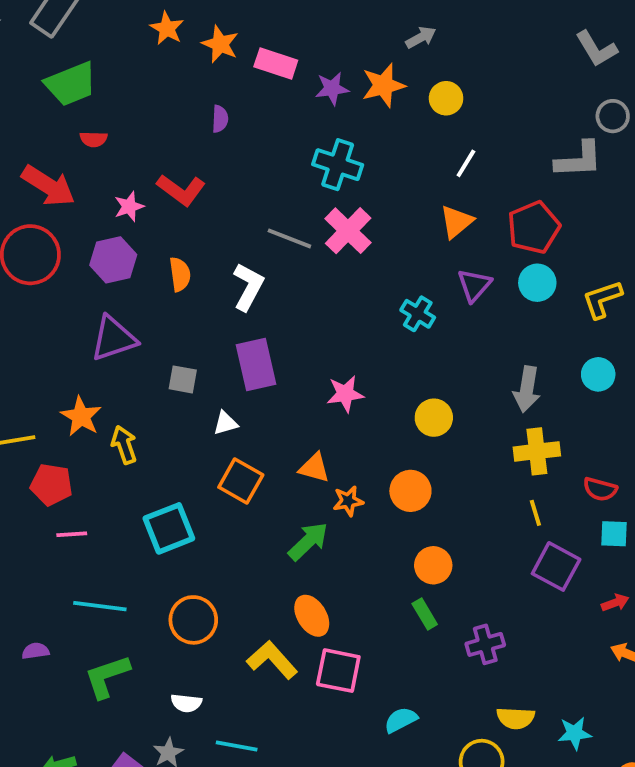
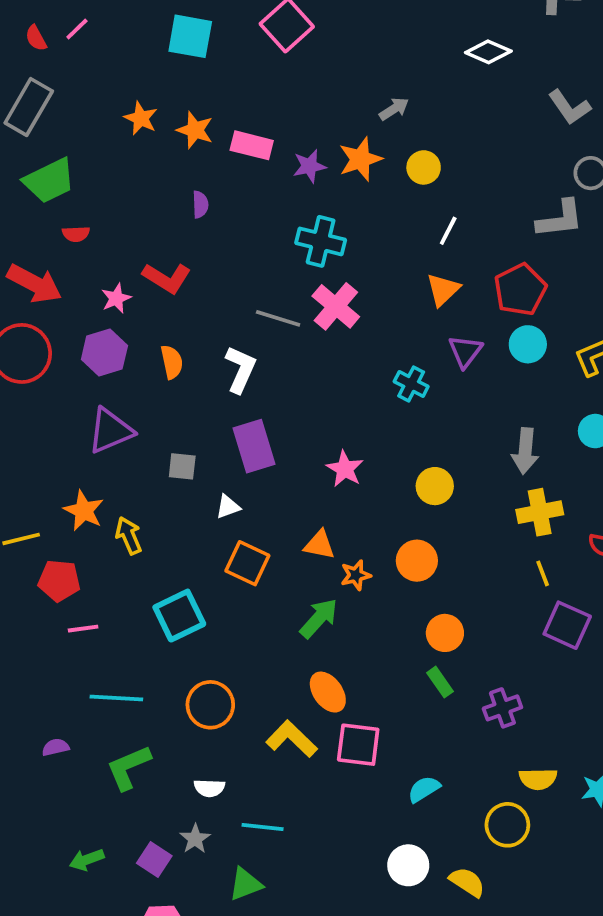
pink star: (345, 394) -> (345, 469), turned -30

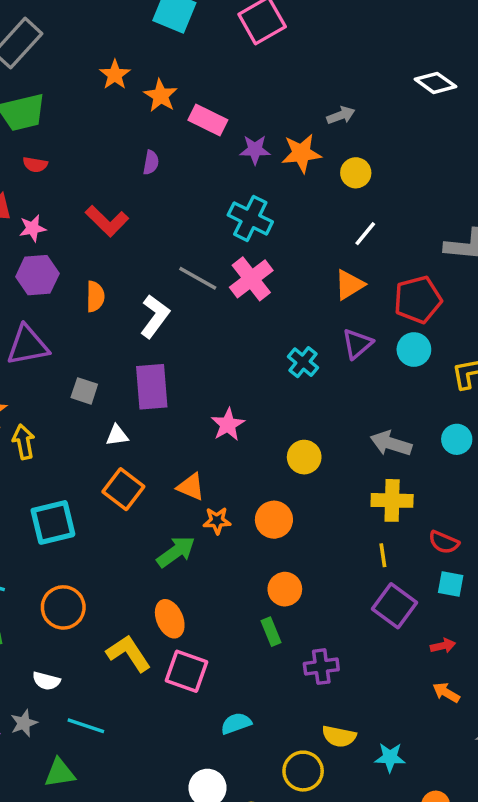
pink star: (116, 298) -> (33, 228), moved
gray arrow: (525, 451) -> (391, 443), turned 90

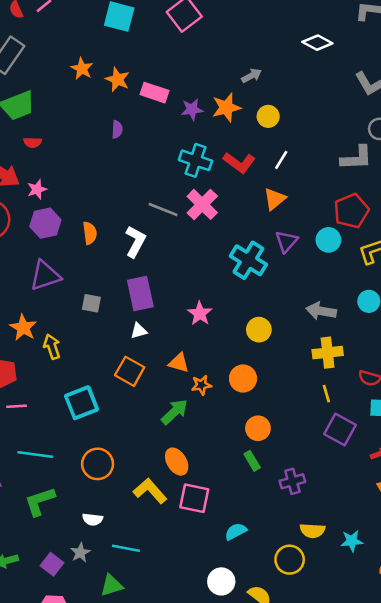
red L-shape: (107, 221) -> (239, 163), moved
red pentagon: (418, 300) -> (351, 211), moved
cyan cross: (303, 362) -> (248, 260), size x1.6
white triangle: (117, 435) -> (139, 331), moved

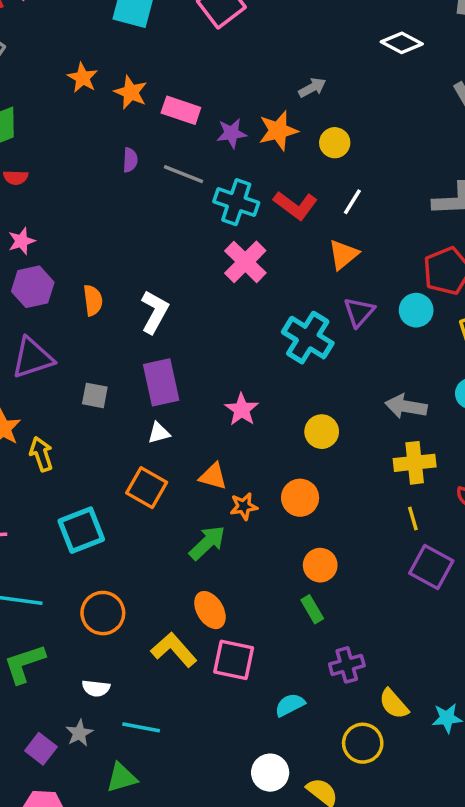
gray line: (163, 209) -> (183, 174), moved
purple cross: (292, 481) -> (347, 665), moved
yellow semicircle: (312, 531) -> (394, 704), turned 45

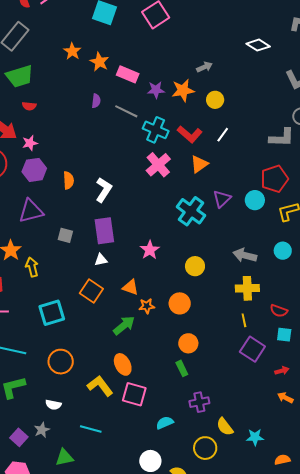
orange triangle: (343, 255) -> (199, 164), moved
cyan line: (141, 727) -> (91, 429), moved

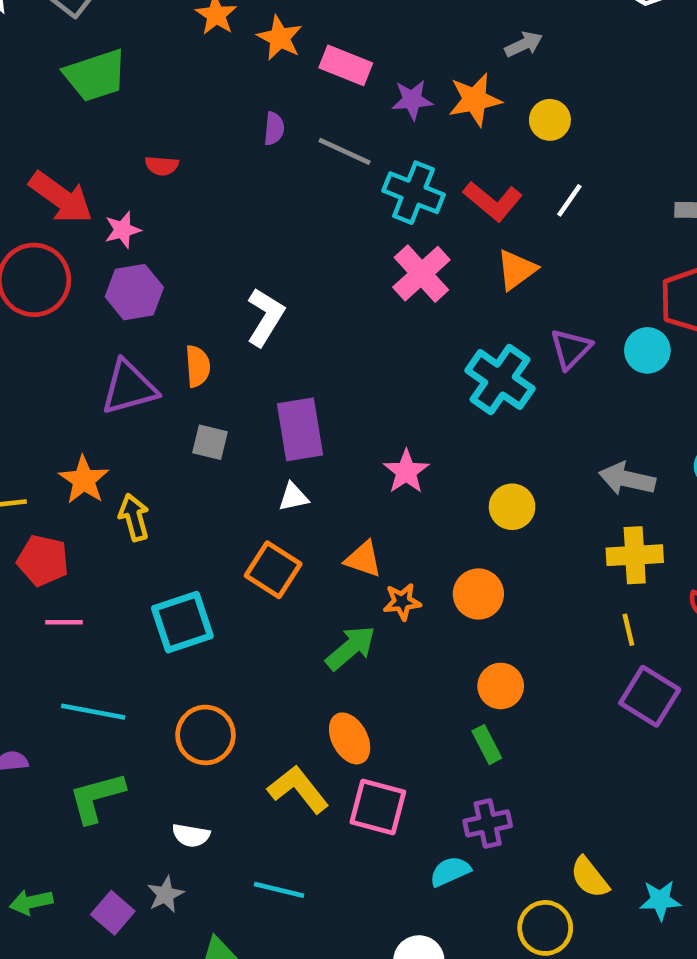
red semicircle: (29, 106) -> (162, 166), moved
orange semicircle: (68, 180) -> (198, 366), moved
white L-shape: (104, 190) -> (265, 317), moved
purple cross: (199, 402) -> (488, 823), moved

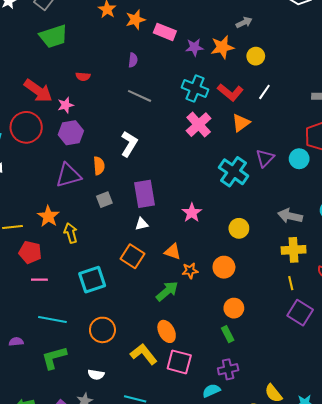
orange star: (280, 38) -> (135, 20), turned 30
gray line: (345, 151) -> (140, 96), moved
gray square: (210, 442) -> (104, 200), turned -35

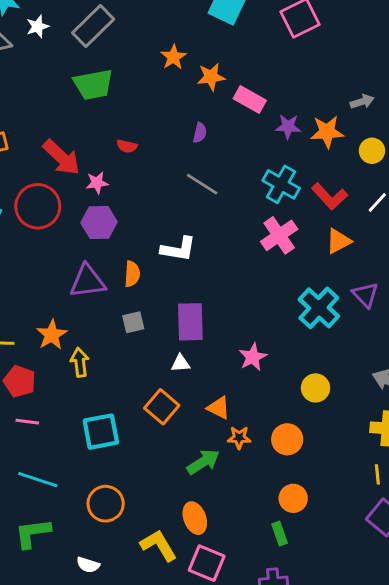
white L-shape: (129, 144) -> (178, 249), turned 60
purple triangle: (265, 158) -> (365, 295), turned -36

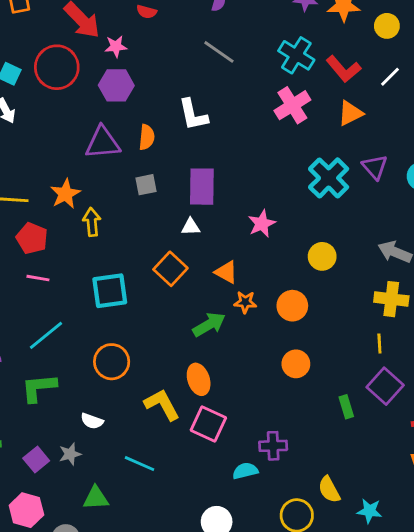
white L-shape: (178, 249) -> (193, 115), turned 66
cyan line: (38, 480) -> (46, 335), turned -60
green rectangle: (280, 534) -> (346, 407), moved

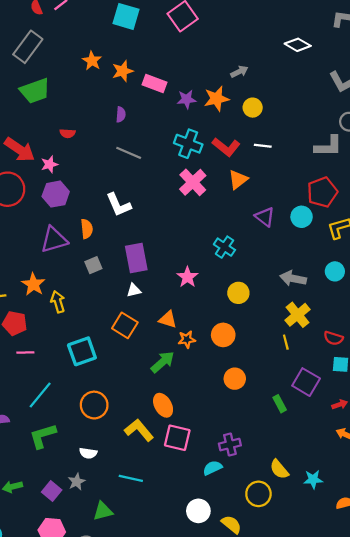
white line: (390, 77) -> (263, 146), turned 63
cyan cross: (329, 178) -> (224, 247), moved, size x0.7
yellow cross: (391, 299) -> (298, 315), turned -35
yellow line: (379, 344) -> (286, 342), moved

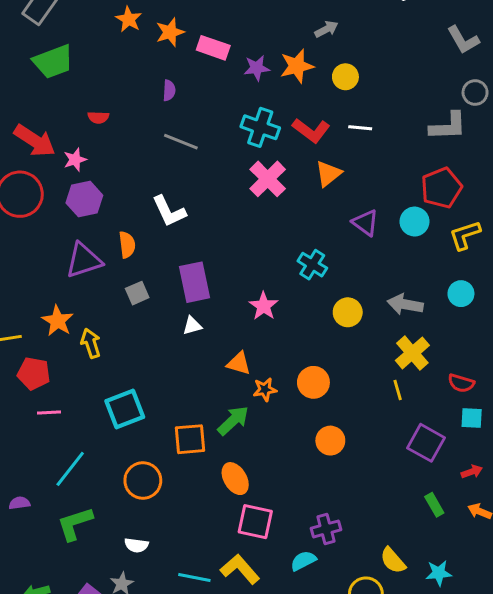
yellow circle: (238, 293) -> (348, 312), moved
orange square: (125, 325) -> (190, 439), moved, turned -35
green rectangle: (280, 404) -> (434, 505), moved
yellow L-shape: (139, 430) -> (240, 569), moved

